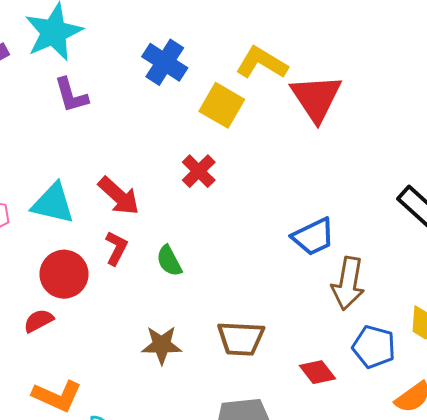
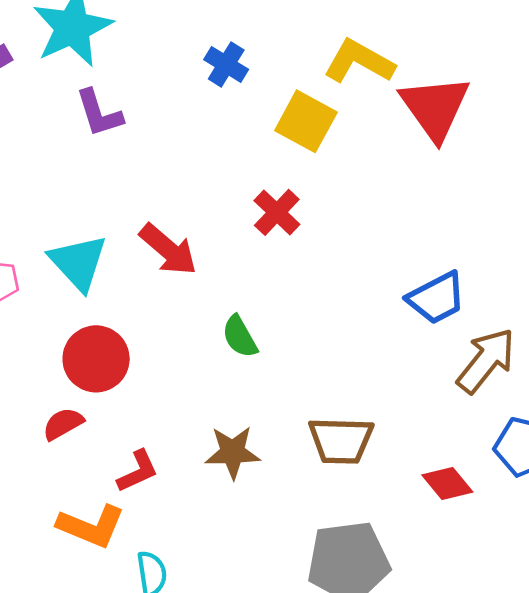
blue cross: (165, 62) -> (226, 64), size x0.7
cyan triangle: (53, 203) -> (78, 262), turned 36
red L-shape: (116, 248) -> (138, 471), moved, turned 40
brown arrow: (348, 283) -> (486, 361), turned -150

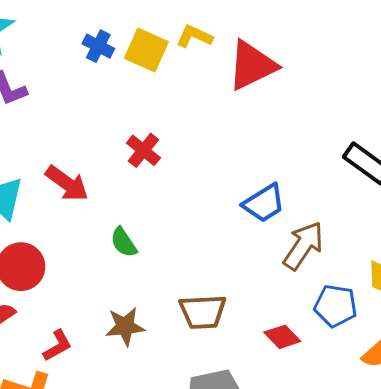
yellow L-shape: (359, 62) -> (194, 36), size x0.7
red triangle: (435, 107) -> (252, 65), turned 44
yellow square: (306, 121) -> (146, 50), moved

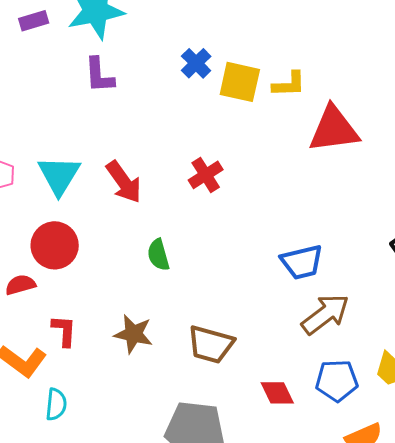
yellow L-shape: (194, 36) -> (289, 84), turned 135
yellow square: (146, 50) -> (240, 82), turned -30
blue pentagon: (336, 306) -> (337, 381), turned -30
red L-shape: (57, 346) -> (64, 331), turned -76

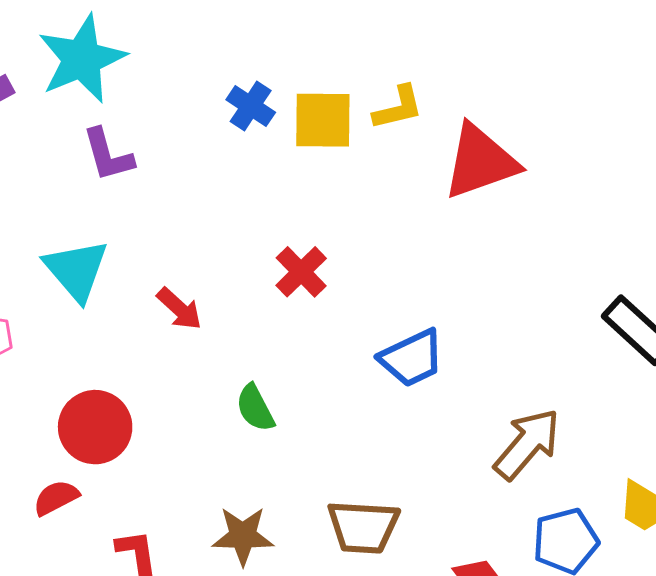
cyan triangle: (59, 175) -> (76, 270), moved
red arrow: (124, 182) -> (179, 309), size x0.7
blue trapezoid: (302, 262) -> (412, 358), moved

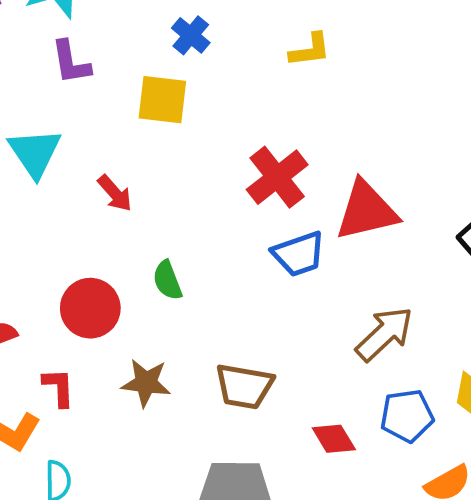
yellow square: (323, 120) -> (162, 100), moved
red triangle: (480, 162) -> (366, 211), moved
red cross: (301, 272) -> (277, 177), moved, size x1.4
red circle: (95, 427) -> (90, 308), moved

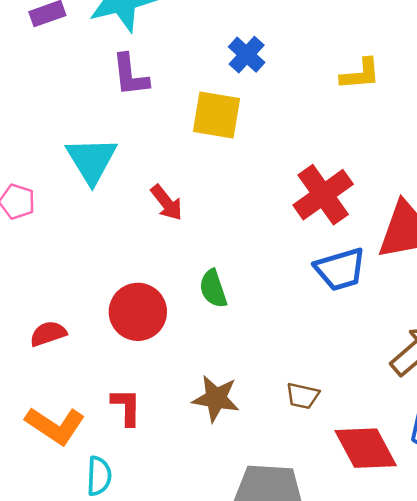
brown star: (146, 383) -> (216, 398), moved
brown trapezoid: (244, 386) -> (303, 396), moved, size x0.6
red L-shape: (59, 387) -> (126, 407), moved
red diamond: (334, 439) -> (366, 448), size x1.5

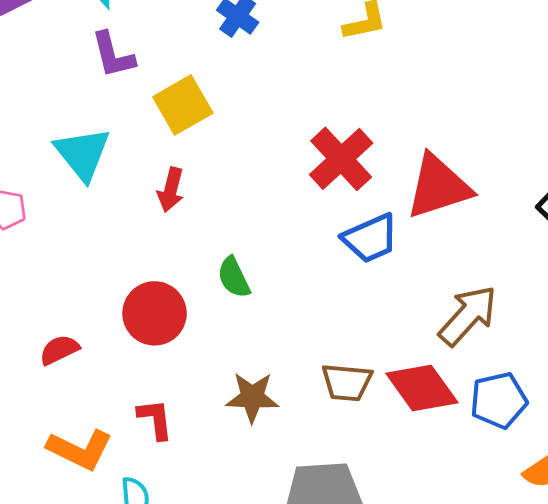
yellow square: (216, 115) -> (183, 105), moved, turned -32
red arrow: (167, 203) -> (171, 190), turned 60
brown trapezoid: (303, 396) -> (347, 382), size x1.4
red diamond: (366, 448) -> (422, 388), moved

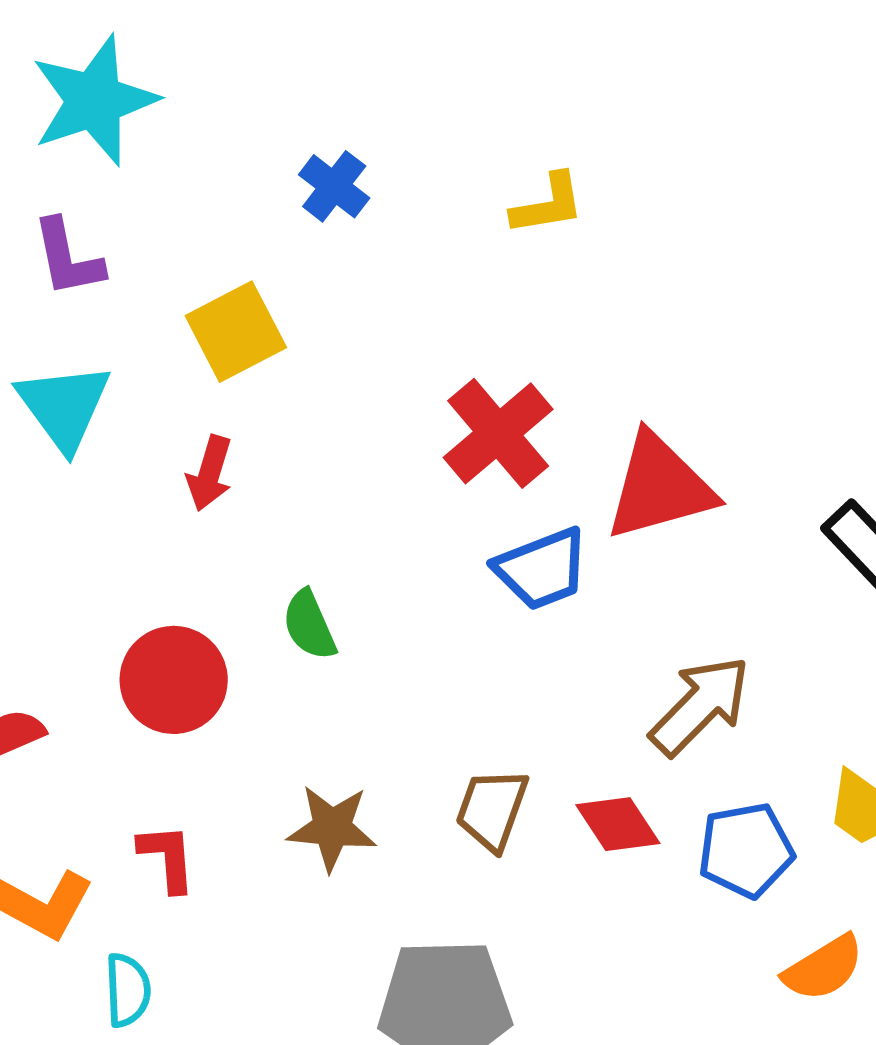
purple L-shape: (113, 55) -> (68, 258), moved
brown trapezoid: (347, 382) -> (492, 809), turned 102
red diamond: (422, 388) -> (618, 824), size x0.7

